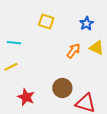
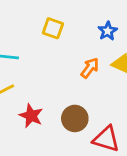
red star: (26, 97) -> (31, 116), moved

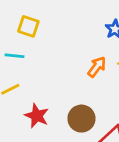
yellow square: (53, 28) -> (28, 26), moved

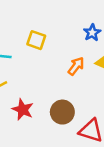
yellow square: (28, 26) -> (36, 40), moved

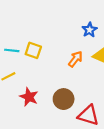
yellow square: (36, 40) -> (33, 50), moved

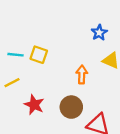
orange arrow: (75, 59) -> (82, 74), moved, turned -35

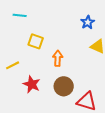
cyan line: (15, 55) -> (20, 15), moved
orange arrow: (82, 74) -> (58, 58), moved

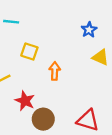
brown circle: (64, 86) -> (43, 119), moved

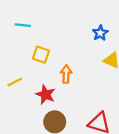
red star: (25, 101) -> (46, 95), moved

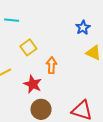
yellow square: (41, 55) -> (28, 47), turned 35

